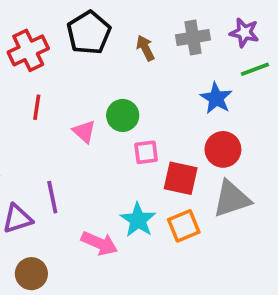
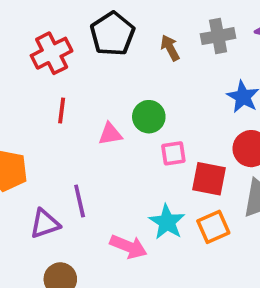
pink triangle: (84, 131) -> (110, 134), turned -50

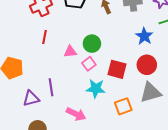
pink square: (173, 153) -> (89, 64), moved, turned -32
red square: (209, 179) -> (117, 69), moved
cyan star: (167, 222) -> (96, 89), moved, turned -30

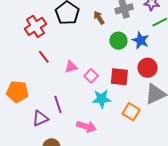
red line: (44, 37) -> (44, 57), turned -40
green circle: (92, 44) -> (118, 41), moved
orange square: (123, 106) -> (131, 112), turned -30

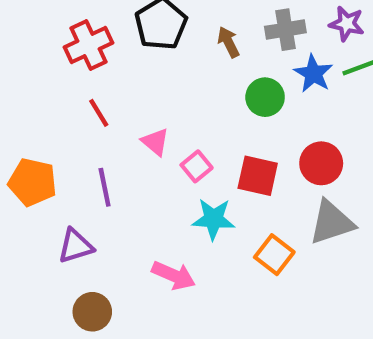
blue star: (141, 40) -> (313, 74), moved
pink triangle: (71, 67) -> (155, 142), turned 48
purple line: (58, 104) -> (105, 187), moved

